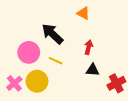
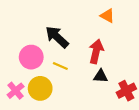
orange triangle: (83, 13) -> (107, 16), moved
red arrow: (89, 47) -> (96, 51), size x1.5

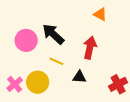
pink circle: (31, 57) -> (26, 40), moved
black triangle: (101, 76) -> (79, 77), moved

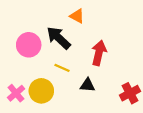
orange triangle: (100, 14) -> (77, 16), moved

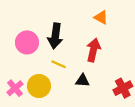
orange triangle: (77, 16) -> (101, 17), moved
black arrow: (59, 38) -> (55, 36), turned -125

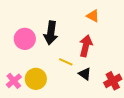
yellow line: (59, 64) -> (66, 62), moved
black triangle: (83, 81) -> (85, 74), moved, turned 32

